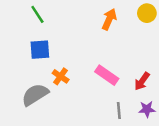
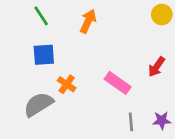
orange arrow: (109, 19) -> (88, 21), moved
red arrow: (142, 81) -> (156, 67), moved

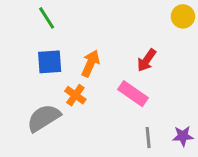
orange arrow: (88, 21) -> (91, 63), moved
red arrow: (156, 67) -> (147, 60), moved

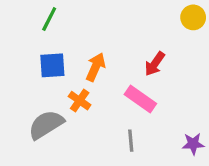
green line: (47, 18) -> (49, 19), turned 60
gray line: (148, 138) -> (131, 141), moved

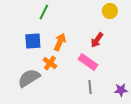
yellow circle: (193, 17) -> (110, 11), moved
green line: (49, 19) -> (44, 12), moved
gray line: (131, 141) -> (90, 87), moved

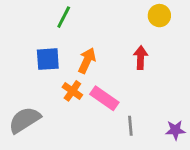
red arrow: (97, 40) -> (141, 58), turned 147
pink rectangle: (88, 62) -> (104, 98), moved
gray semicircle: (29, 78) -> (25, 120), moved

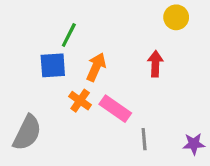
green line: (64, 17) -> (69, 35), moved
gray semicircle: (25, 120) -> (27, 133), turned 148

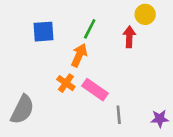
green line: (69, 35) -> (90, 29), moved
red arrow: (155, 64) -> (129, 37), moved
blue square: (53, 65) -> (43, 32), moved

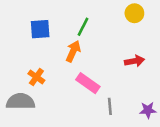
red arrow: (129, 37) -> (134, 61), moved, turned 78
orange cross: (66, 83) -> (36, 77), moved
gray semicircle: (22, 109) -> (20, 101), turned -116

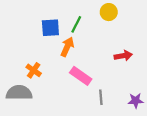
yellow circle: (134, 13) -> (109, 12), moved
blue square: (40, 29) -> (50, 28), moved

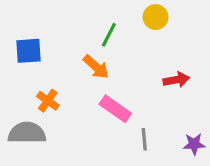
blue square: (50, 28) -> (29, 51), moved
orange arrow: (67, 47) -> (96, 67), turned 108

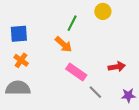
red arrow: (176, 80) -> (117, 67), moved
orange cross: (48, 101) -> (21, 60), moved
gray line: (144, 139) -> (95, 92), turned -40

